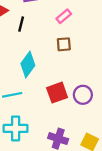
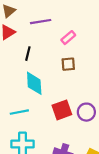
black line: (21, 24) -> (28, 54), moved
cyan diamond: (28, 64) -> (34, 83), turned -40

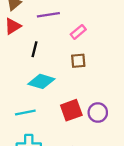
cyan diamond: (34, 83) -> (41, 81), turned -70

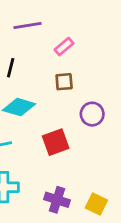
purple circle: (98, 113) -> (92, 114), moved

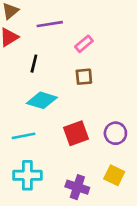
purple circle: (92, 114) -> (115, 133), moved
yellow square: (96, 204) -> (114, 175), moved

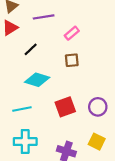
black line: (34, 64) -> (31, 49), turned 32

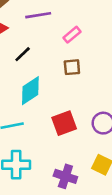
cyan diamond: (37, 80) -> (30, 91), turned -50

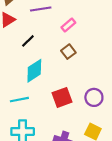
brown square: (72, 67) -> (68, 52), turned -32

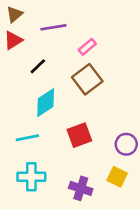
brown square: (68, 52) -> (87, 79), size x1.6
purple circle: (94, 97) -> (126, 144), moved

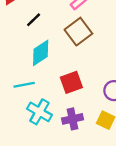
cyan cross: (31, 177) -> (39, 112), moved, turned 30
purple cross: (81, 188) -> (73, 119), moved, turned -30

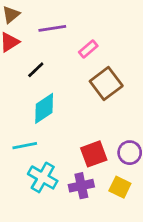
brown square: (78, 32) -> (106, 84), moved
red square: (71, 82) -> (94, 154), moved

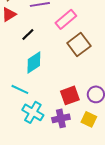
pink rectangle: (88, 49) -> (66, 19), size x1.5
cyan line: (25, 146) -> (20, 89), turned 36

